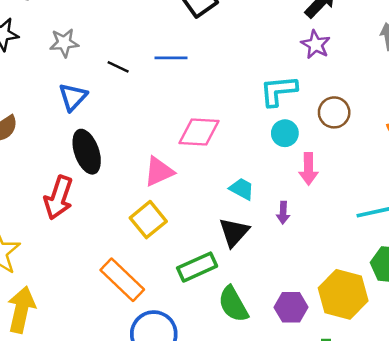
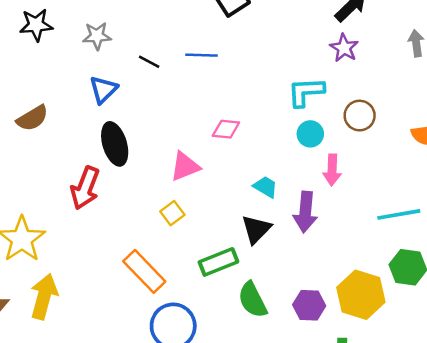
pink diamond: (199, 132) -> (226, 129), size x0.7
purple arrow: (283, 213) -> (305, 212), size x1.8
yellow square: (148, 220) -> (172, 213), size x0.7

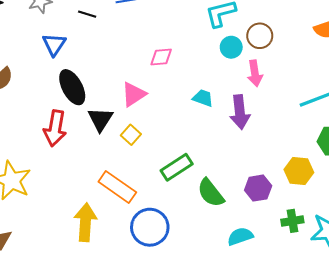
brown circle: (360, 116) -> (260, 36), moved
black triangle: (256, 229) -> (100, 119), moved
yellow hexagon: (361, 295) -> (299, 171), size x0.7
yellow arrow: (44, 297) -> (85, 222), moved

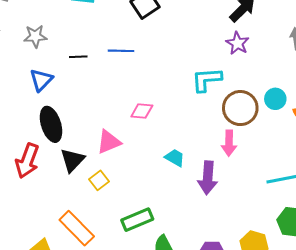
black line: (87, 14) -> (78, 57), turned -30
brown circle: (260, 36) -> (240, 108), size x1.4
cyan circle: (231, 47) -> (275, 99), moved

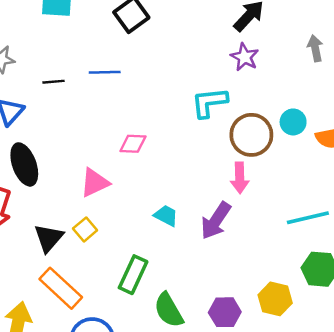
cyan trapezoid: (175, 158) -> (166, 216), moved
black triangle: (72, 160) -> (49, 238), moved
purple arrow: (208, 178) -> (216, 221), turned 32
green rectangle: (137, 220) -> (133, 275), turned -40

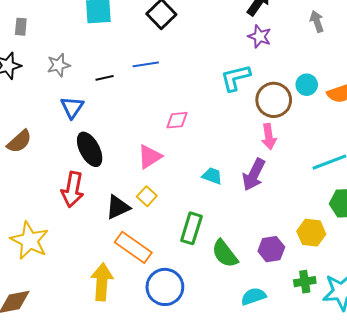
black triangle: (49, 238) -> (118, 207), turned 32

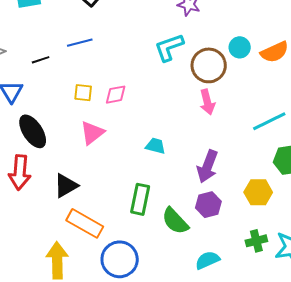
purple arrow: (254, 175) -> (207, 166), moved
yellow square: (147, 196) -> (83, 93), moved, turned -30
purple hexagon: (271, 249) -> (208, 205), moved

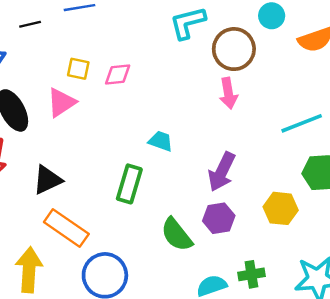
cyan circle: (240, 47) -> (272, 16), moved
pink triangle: (92, 133) -> (61, 102), moved
green rectangle: (140, 199) -> (129, 184), moved
green cross: (256, 241) -> (251, 274), moved

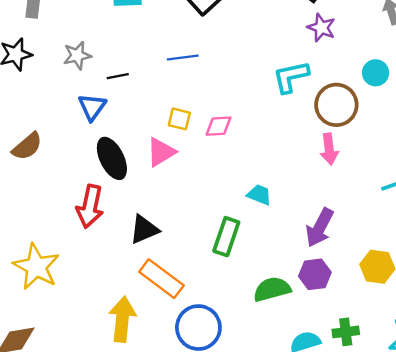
black line: (30, 24) -> (118, 76), moved
green semicircle: (177, 235) -> (272, 289), turned 111

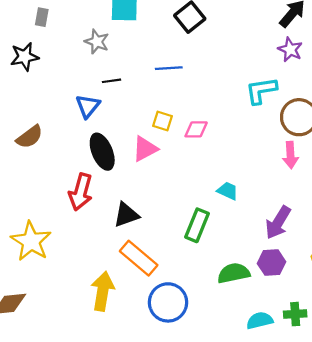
gray star: (77, 55) -> (97, 42), moved, turned 30

